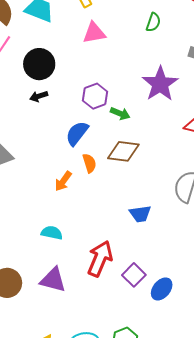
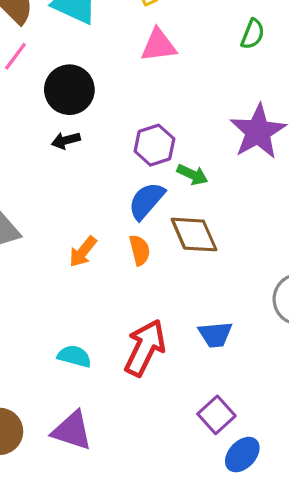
blue semicircle: (77, 133) -> (146, 201), moved
brown diamond: (123, 151) -> (194, 235), turned 56
orange arrow: (63, 181) -> (83, 252), moved
red arrow: (100, 259) -> (145, 348), moved
purple square: (134, 275) -> (216, 415), moved

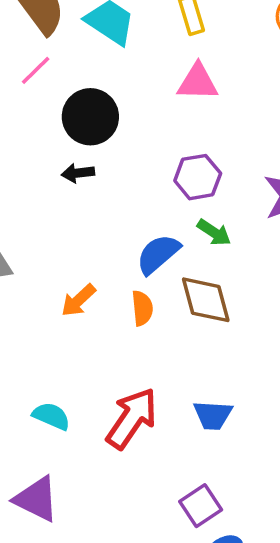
purple hexagon: (154, 145) -> (198, 177), moved

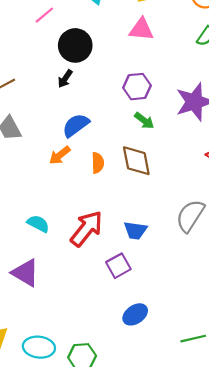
black arrow: (78, 173) -> (65, 79), turned -54
blue semicircle: (158, 254) -> (76, 125), moved
purple square: (201, 506) -> (118, 266), moved

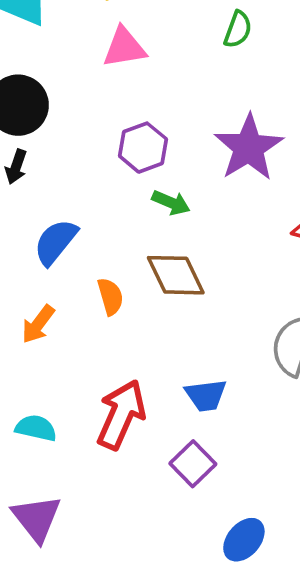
orange arrow: (60, 155) -> (38, 324), moved
purple triangle: (25, 273) -> (37, 518), turned 36

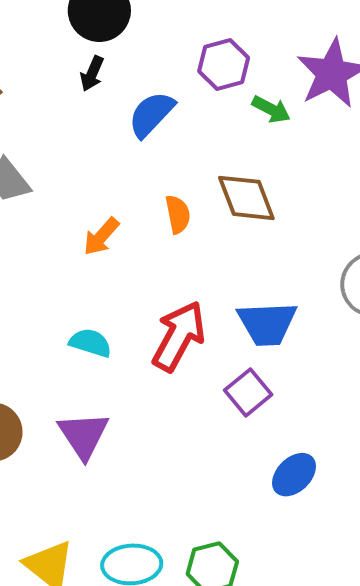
green arrow: (171, 203) -> (271, 109), moved
blue semicircle: (56, 242) -> (151, 114), moved
blue trapezoid: (206, 395) -> (267, 324), size x1.4

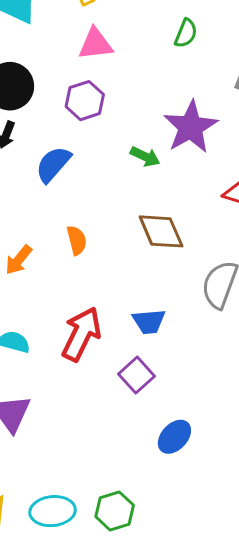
purple hexagon: (224, 64) -> (85, 101), moved
brown diamond: (246, 198) -> (161, 231), moved
blue trapezoid: (267, 324) -> (149, 321), size x0.7

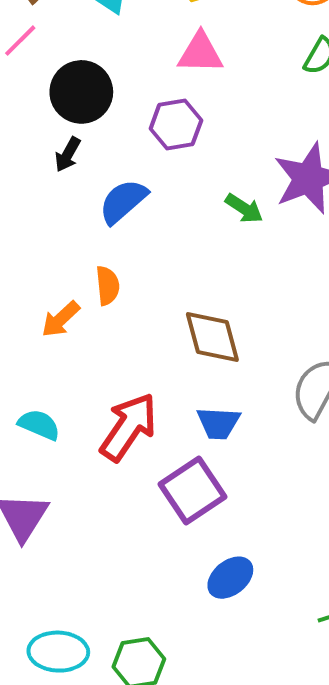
brown diamond: (161, 231) -> (212, 337), moved
orange semicircle: (77, 240) -> (108, 286), moved
purple square: (137, 375) -> (192, 490), size x1.4

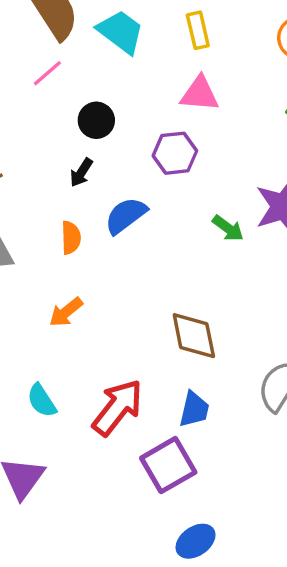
black circle: (81, 92) -> (96, 120), size x0.7
orange semicircle: (108, 286) -> (71, 238), moved
blue trapezoid: (218, 423) -> (194, 409), turned -84
cyan semicircle: (39, 425) -> (42, 401), turned -150

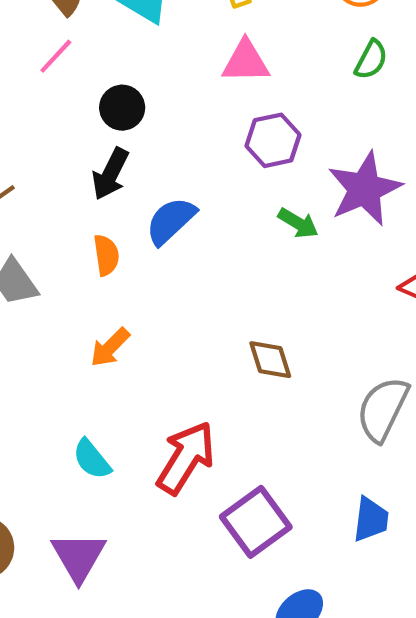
purple hexagon: (175, 153) -> (273, 140), moved
black arrow: (81, 173) -> (110, 174), size x1.4
brown diamond: (194, 336) -> (270, 360), size x0.7
blue trapezoid: (194, 409) -> (371, 519), moved

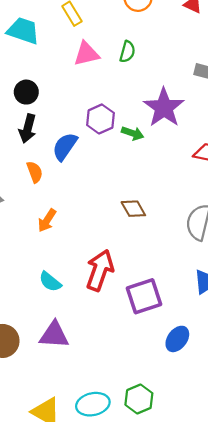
green semicircle: (371, 60) -> (127, 52), moved
purple hexagon: (273, 140) -> (100, 119), moved
purple square: (256, 522) -> (144, 296), turned 30
purple triangle: (78, 557) -> (54, 335), turned -44

